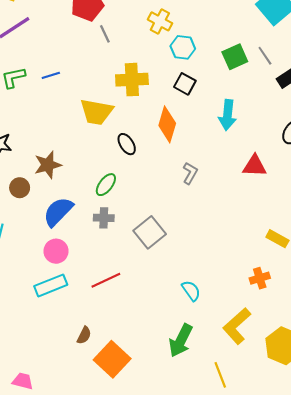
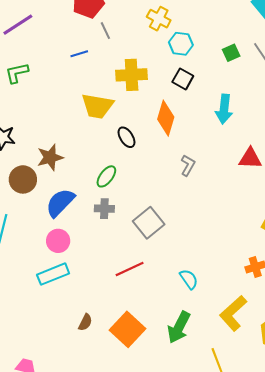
green square: (235, 57) -> (231, 53), size x0.7
blue line: (51, 75) -> (79, 54), moved
brown circle: (20, 188) -> (23, 179), size x1.4
red line: (106, 280) -> (130, 269), moved
orange square: (112, 359) -> (128, 329), moved

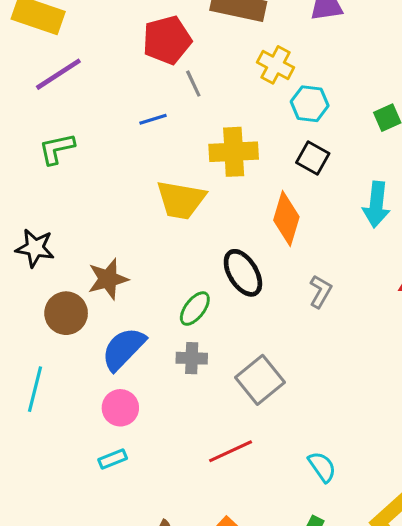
black ellipse: (127, 137) -> (243, 273), moved, size x1.4
cyan rectangle: (53, 274) -> (113, 459), size x0.6

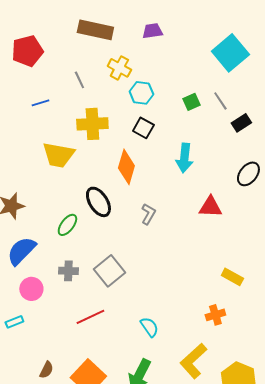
red pentagon: (167, 40) -> (27, 51), moved
gray line: (193, 84) -> (79, 80), moved
gray cross: (192, 358) -> (68, 271), moved
pink circle: (120, 408) -> (31, 289), moved

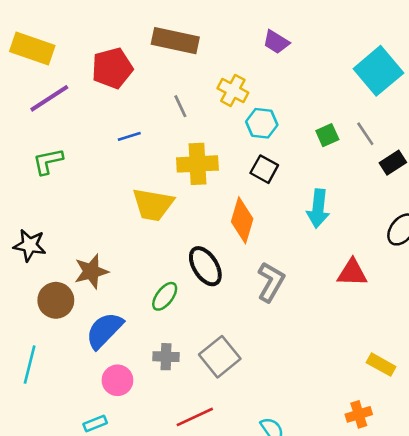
brown rectangle: (95, 30) -> (175, 41), moved
purple trapezoid: (152, 31) -> (276, 42), turned -140
gray L-shape: (148, 214) -> (271, 282), size x1.4

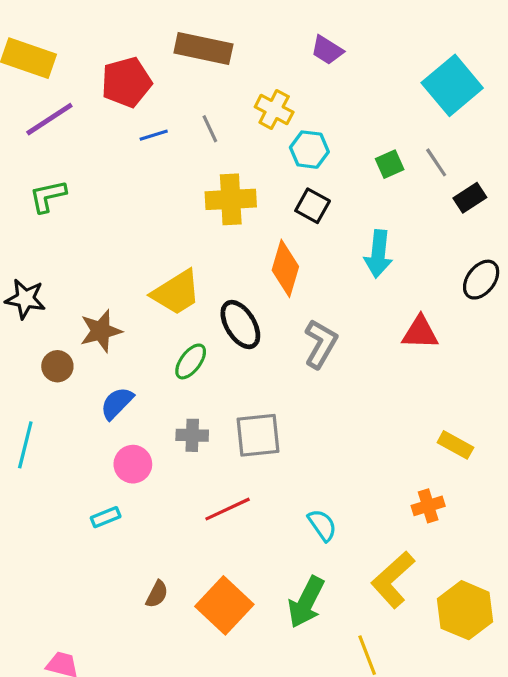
blue line: (129, 136) -> (154, 135), moved
yellow trapezoid: (153, 205) -> (176, 292), moved, turned -42
brown circle: (56, 300) -> (57, 366), size x0.7
blue semicircle: (104, 330) -> (117, 403), size x0.7
gray square: (220, 357) -> (258, 435), turned 33

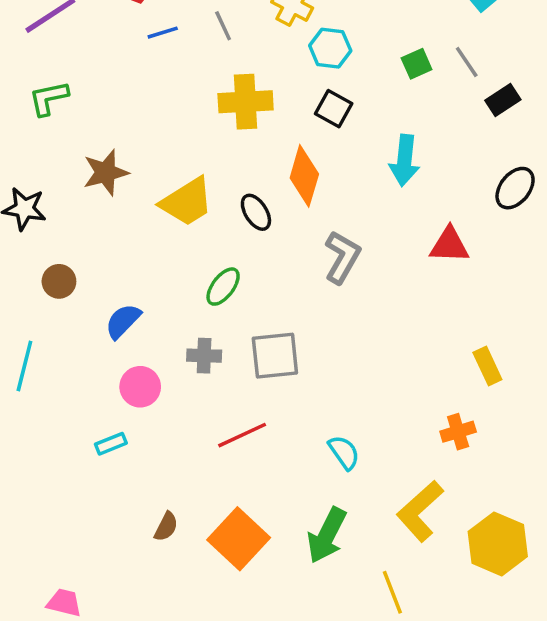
black ellipse: (240, 325) -> (256, 212), moved, size x0.7
brown star: (101, 331) -> (106, 173), moved
green ellipse: (191, 361) -> (223, 287), moved
yellow rectangle: (455, 445) -> (487, 366), turned 36

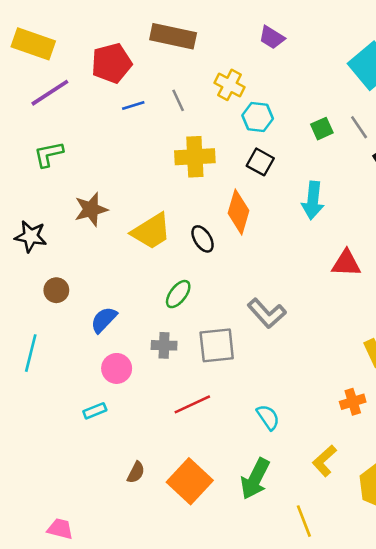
gray L-shape: (342, 257) -> (267, 313), moved, turned 108
yellow L-shape: (420, 511) -> (324, 461), size x0.7

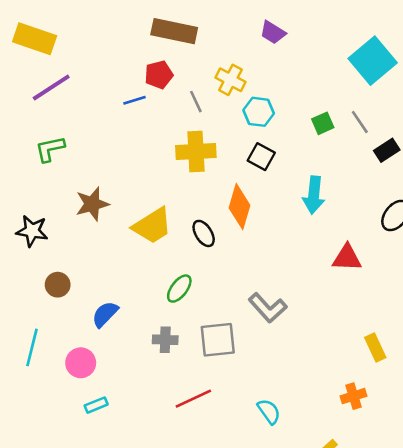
red pentagon: (111, 63) -> (159, 75), moved, size x0.7
gray line: (178, 100) -> (196, 102), moved
pink circle: (117, 368) -> (81, 363), moved

